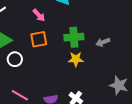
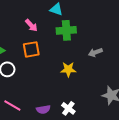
green cross: (74, 37) -> (66, 30), moved

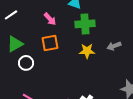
yellow star: (68, 69) -> (87, 51), moved

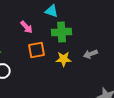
orange square: (50, 43) -> (37, 50), moved

